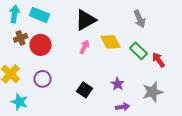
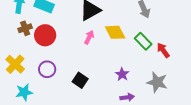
black square: (85, 90) -> (80, 80), moved
gray star: (153, 92) -> (157, 82), turned 30
cyan star: (20, 102) -> (24, 92), turned -30

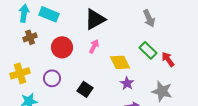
yellow diamond: (115, 32) -> (120, 62), moved
red circle: (45, 35) -> (62, 47), moved
yellow cross: (15, 64) -> (20, 73), turned 30

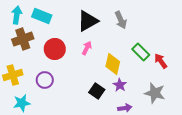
gray arrow: (149, 18) -> (121, 20), moved
brown cross: (30, 37) -> (23, 39), size x1.5
yellow diamond: (120, 62) -> (113, 64), turned 40
black square: (85, 89) -> (97, 91), moved

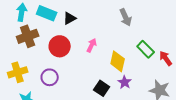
black triangle: (88, 21) -> (70, 18), moved, size x0.6

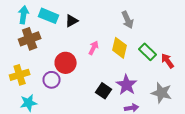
red circle: (60, 46) -> (66, 63), moved
yellow diamond: (118, 61) -> (120, 48), moved
purple star: (125, 82) -> (127, 85), size x1.5

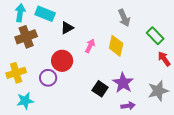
black triangle: (72, 21) -> (67, 28), moved
green rectangle: (148, 52) -> (155, 36), moved
gray star: (162, 93) -> (158, 91), turned -30

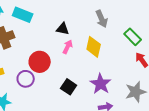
black triangle: (67, 28) -> (63, 29), moved, turned 40
black square: (100, 89) -> (69, 87), moved

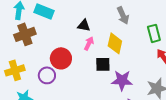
green rectangle: (133, 37) -> (154, 33), turned 30
purple star: (101, 84) -> (122, 80), turned -30
black square: (69, 87) -> (103, 64), moved, turned -35

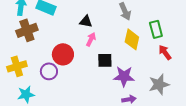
yellow diamond: (115, 43) -> (132, 39), moved

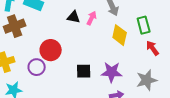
pink arrow: (91, 39) -> (92, 18), moved
black square: (105, 60) -> (84, 71), moved

